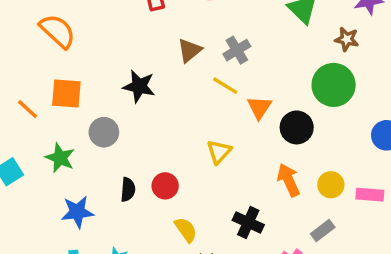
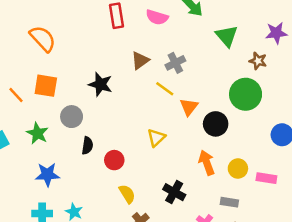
black semicircle: (128, 190) -> (87, 146), moved
gray rectangle: (323, 230) -> (229, 202), turned 42

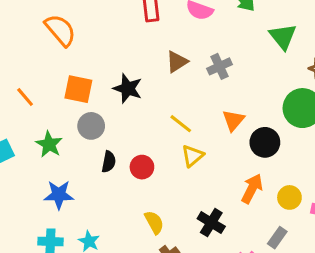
orange square: (46, 86) -> (78, 89), moved
yellow line: (165, 89) -> (181, 124), moved
red circle: (114, 160) -> (142, 167), moved
orange arrow: (207, 163) -> (252, 189), turned 45
gray rectangle: (229, 202) -> (277, 238), turned -66

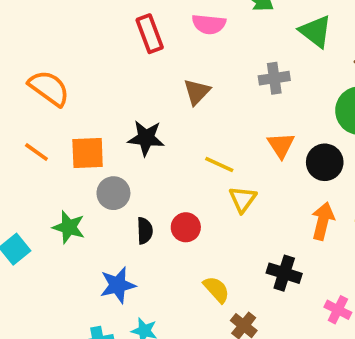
gray cross: (219, 66) -> (274, 78), moved, turned 30
orange line: (25, 97) -> (36, 152), moved
blue star: (59, 195) -> (118, 285), moved

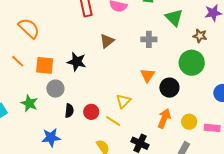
yellow line: (219, 164) -> (113, 121), moved

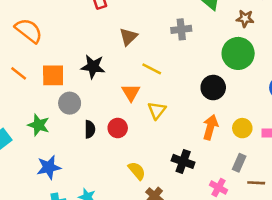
orange triangle: (148, 75) -> (131, 92), moved
yellow line: (113, 121) -> (152, 69), moved
blue star: (51, 137) -> (49, 167), moved

